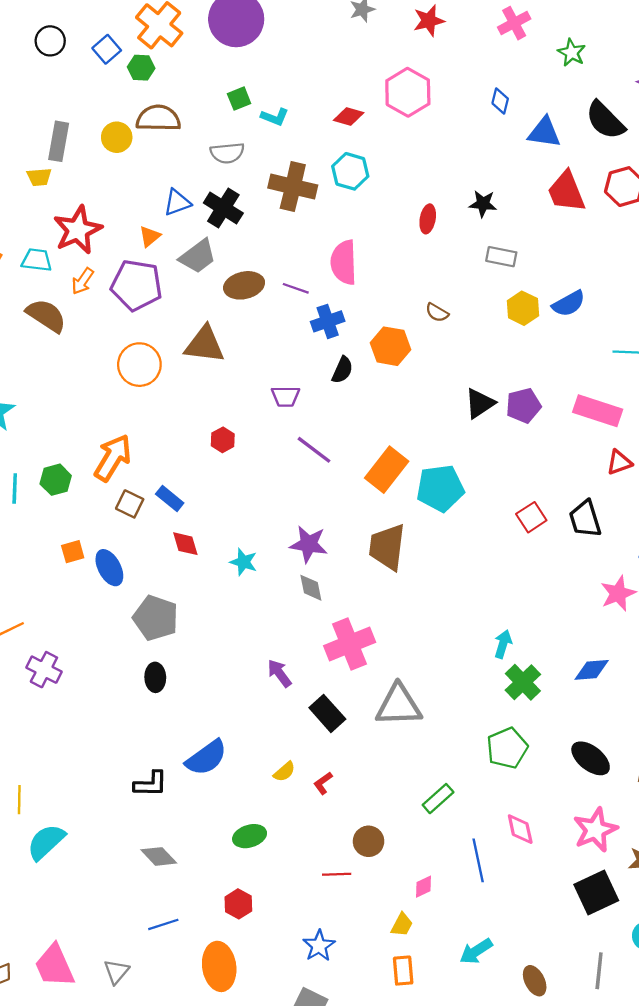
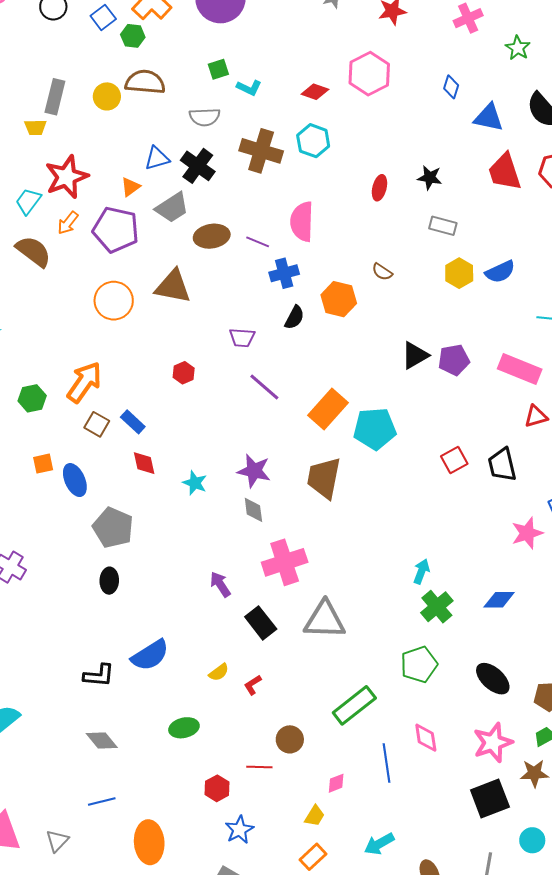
cyan trapezoid: (37, 260) -> (28, 201), turned -64
green rectangle: (438, 799) -> (354, 705), size x1.5
red hexagon: (238, 904) -> (217, 788), moved
orange rectangle: (403, 971) -> (313, 857), turned 48

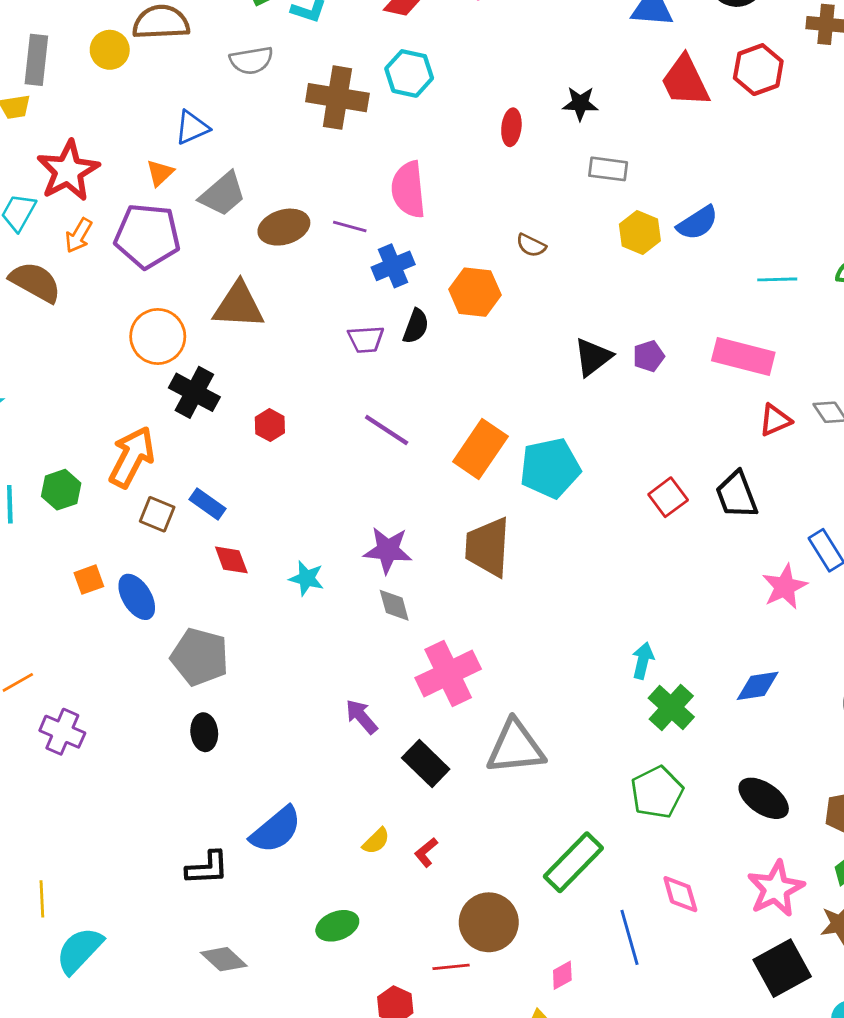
black cross: (198, 166) -> (194, 392), moved
purple trapezoid: (242, 338) -> (366, 339), moved
purple pentagon: (454, 360) -> (649, 356), size x0.7
brown circle: (290, 739) -> (489, 922), size x1.5

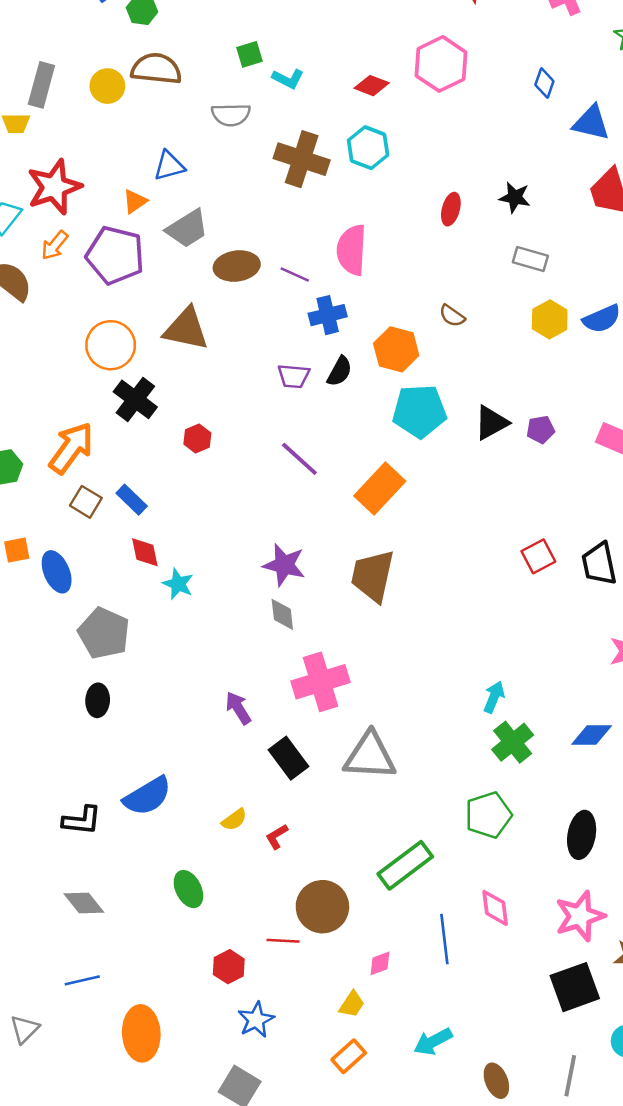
cyan pentagon: (550, 468) -> (419, 411), moved
cyan star: (307, 578) -> (178, 584), moved
black ellipse: (764, 798) -> (582, 835), turned 57
green ellipse: (337, 926) -> (188, 889), turned 75

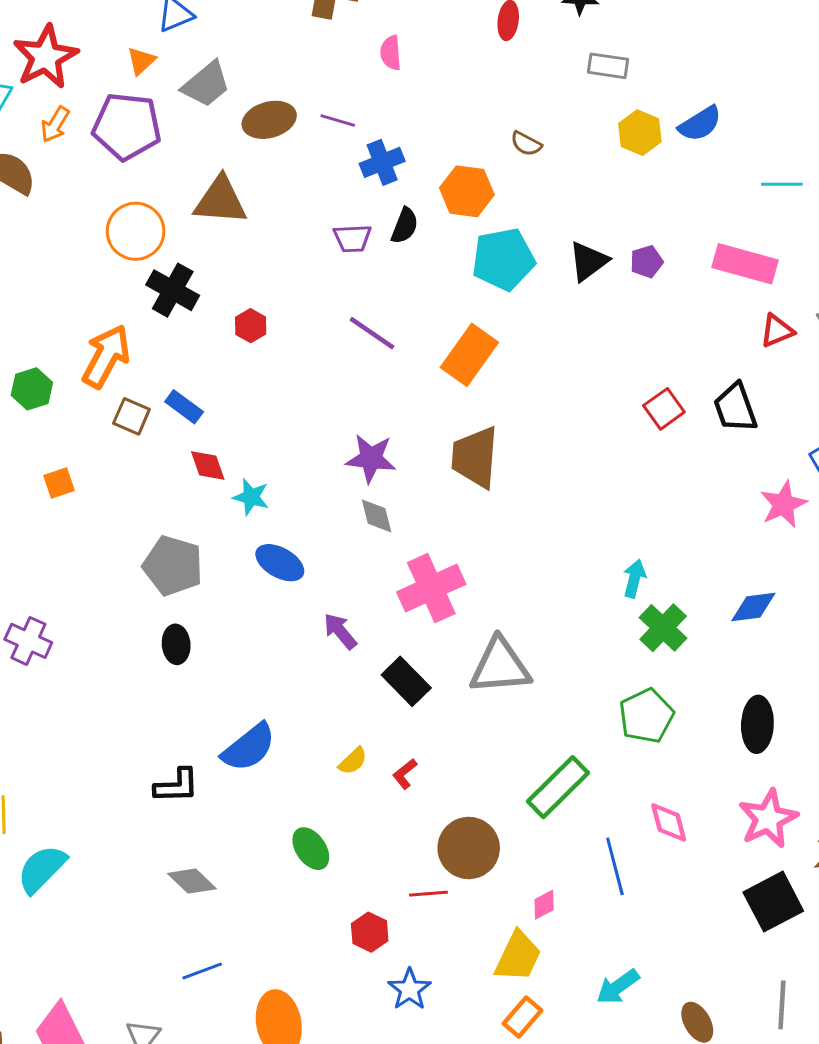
pink semicircle: (352, 250) -> (391, 53), moved, size x0.6
blue ellipse: (57, 572) -> (280, 563), moved, turned -30
yellow trapezoid: (352, 1004) -> (518, 956), size x1.6

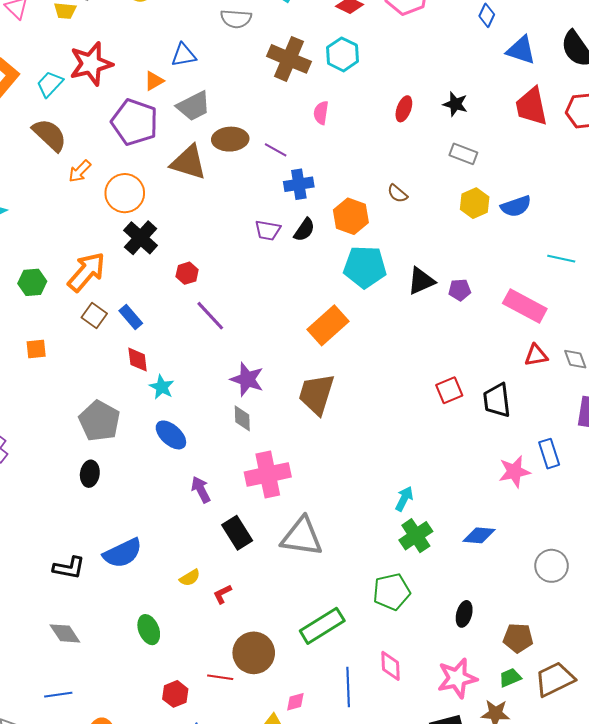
orange arrow: (55, 124) -> (80, 171), moved
brown triangle: (220, 201) -> (189, 162), moved
purple line: (372, 333) -> (210, 316), moved
black ellipse: (757, 724) -> (464, 614), size x0.7

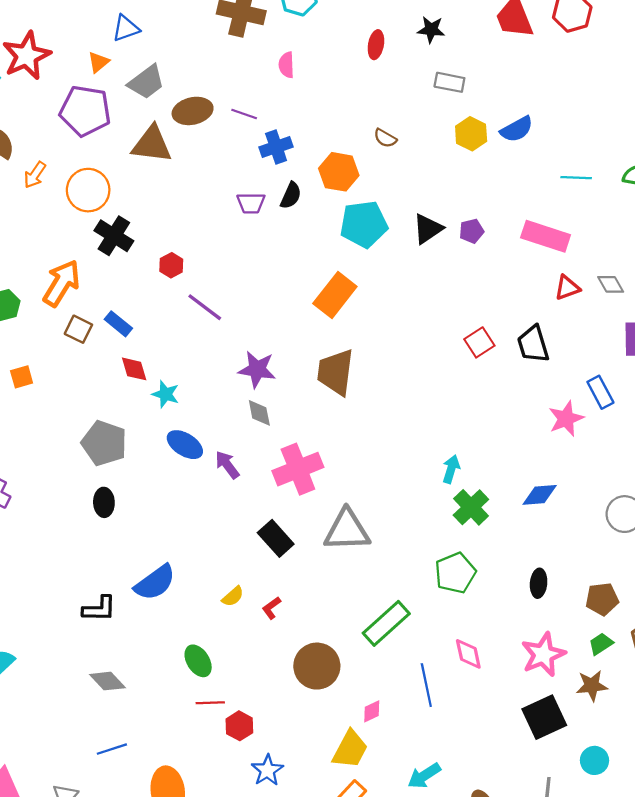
purple arrow: (201, 490) -> (227, 465), moved
red line: (220, 677) -> (210, 703), moved

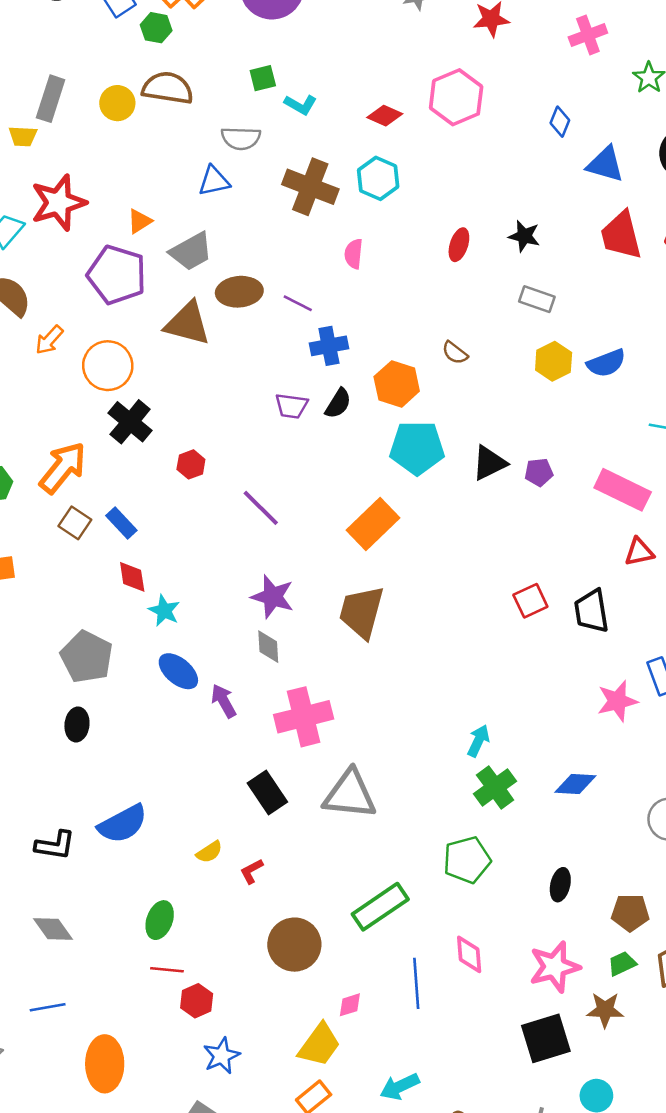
blue triangle: (126, 28) -> (214, 181), moved
purple line: (205, 307) -> (261, 508), moved
green ellipse: (198, 661) -> (160, 920), turned 44

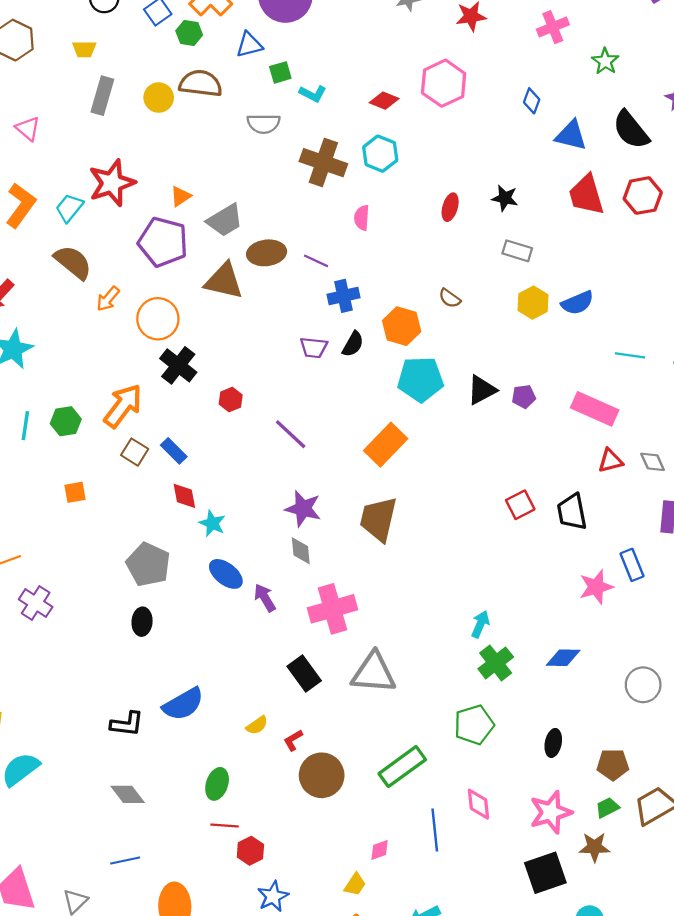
yellow trapezoid: (23, 136) -> (84, 49), moved
blue triangle: (214, 181) -> (249, 45), moved
brown circle: (294, 945) -> (322, 775), moved
yellow trapezoid: (319, 1045) -> (355, 884), size x0.6

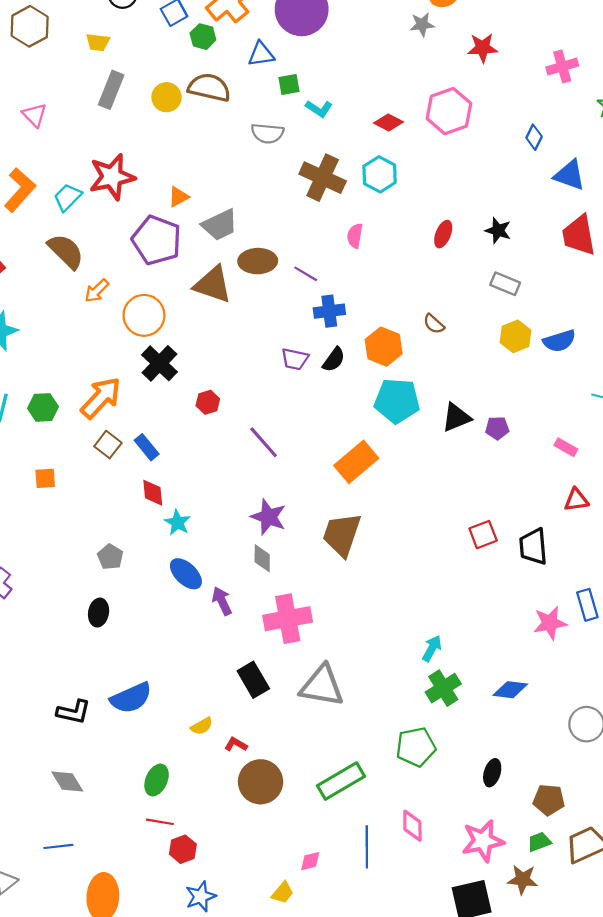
pink rectangle: (595, 409) -> (566, 447), size x0.5
gray pentagon: (148, 564) -> (110, 557), size x0.6
red L-shape: (293, 740) -> (236, 744), turned 55

